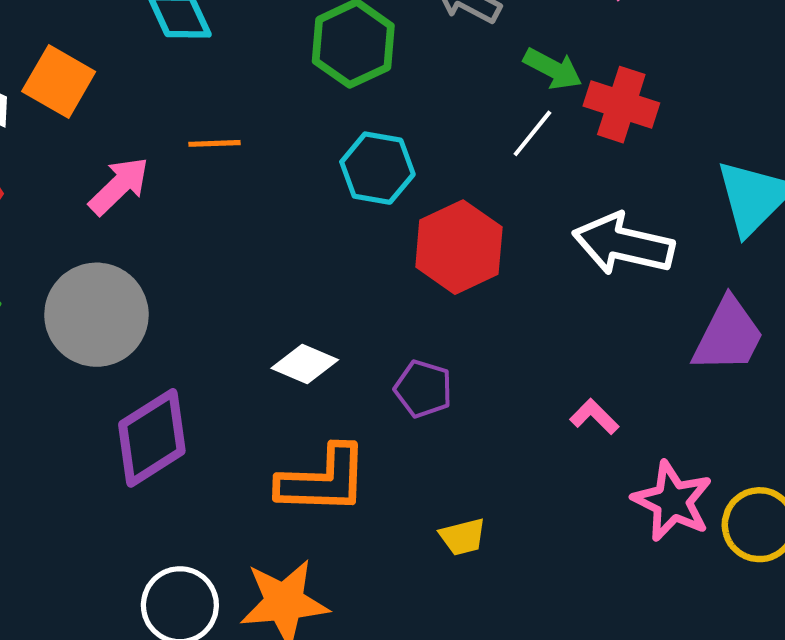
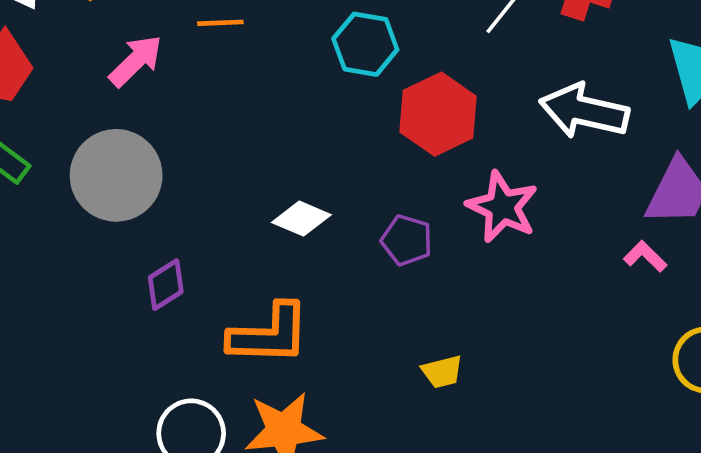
pink L-shape: (594, 417) -> (645, 256), moved
purple diamond: (152, 438) -> (166, 285), size x0.6
orange L-shape: (323, 480) -> (269, 334), moved
pink star: (672, 501) -> (502, 207), moved

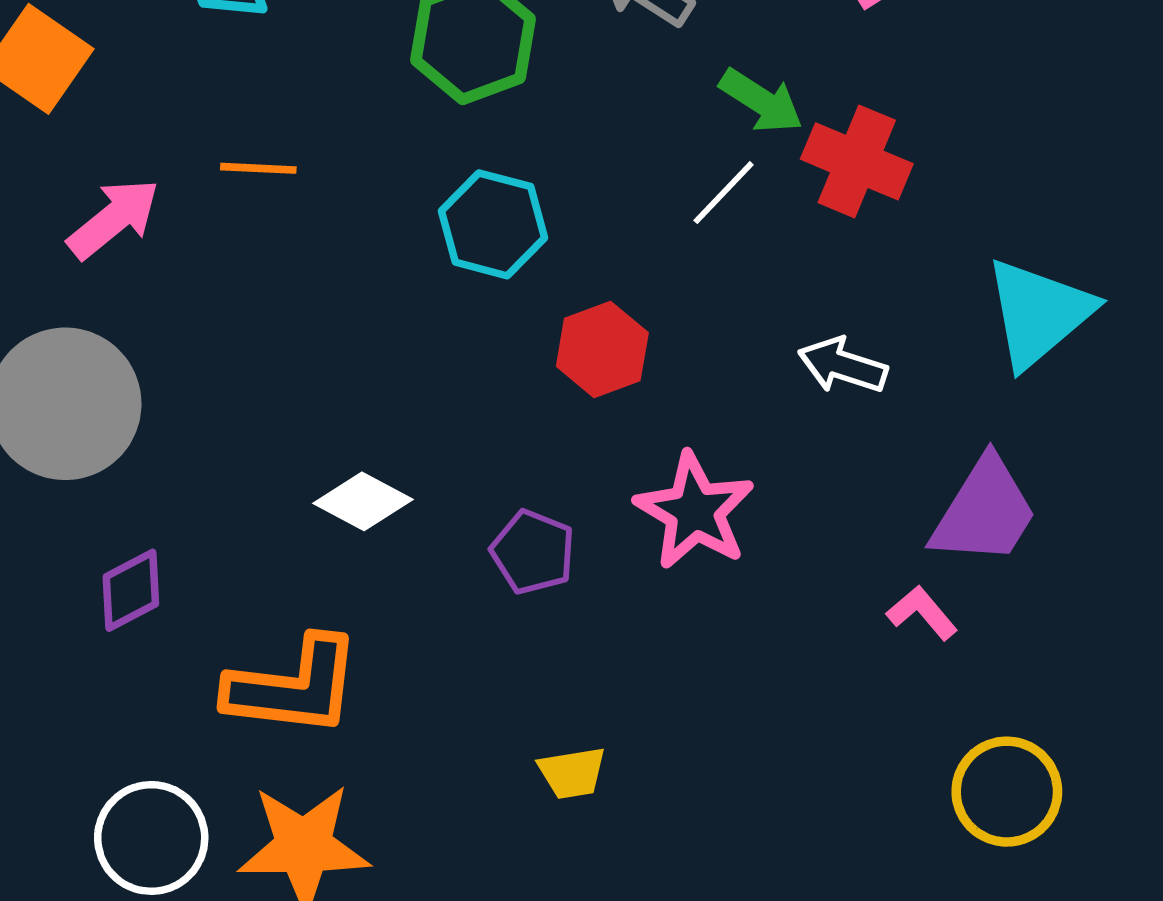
white arrow: (584, 111) -> (843, 365), size x0.6
red hexagon: (438, 114) -> (602, 350), size x0.7

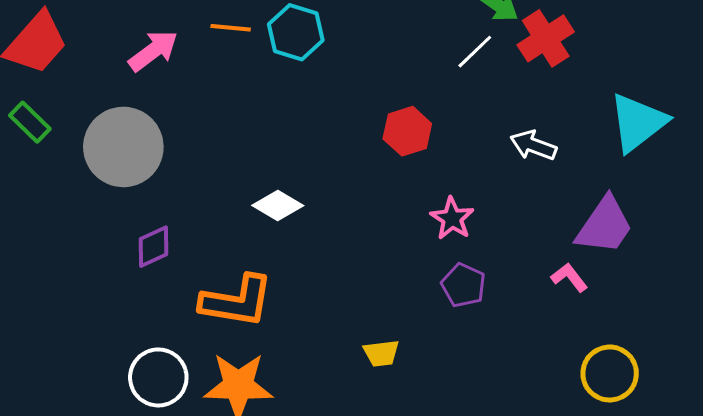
red cross: (857, 161) -> (546, 38), turned 32
cyan hexagon: (493, 224) -> (296, 32), moved
pink star: (695, 511) -> (452, 218), size x0.7
purple pentagon: (533, 552) -> (463, 285), moved

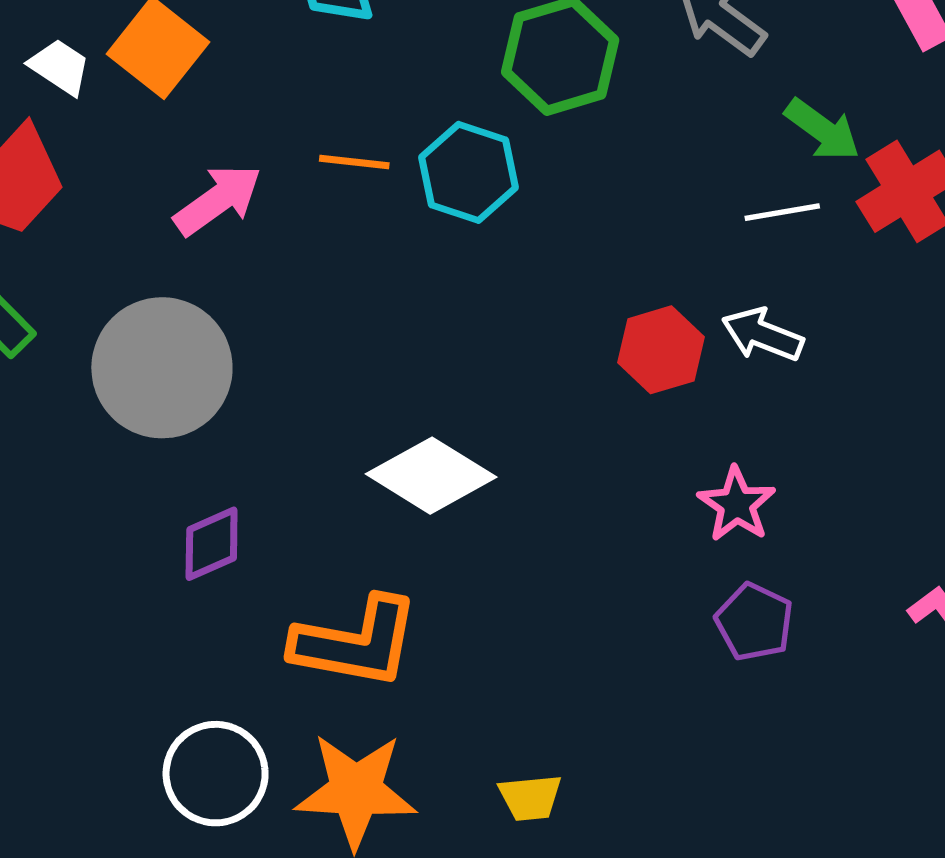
white line: (475, 52) -> (782, 212), turned 33
white arrow: (533, 145) -> (763, 335), moved
white diamond: (278, 205) -> (431, 476), size x1.4
yellow trapezoid: (381, 353) -> (530, 798), moved

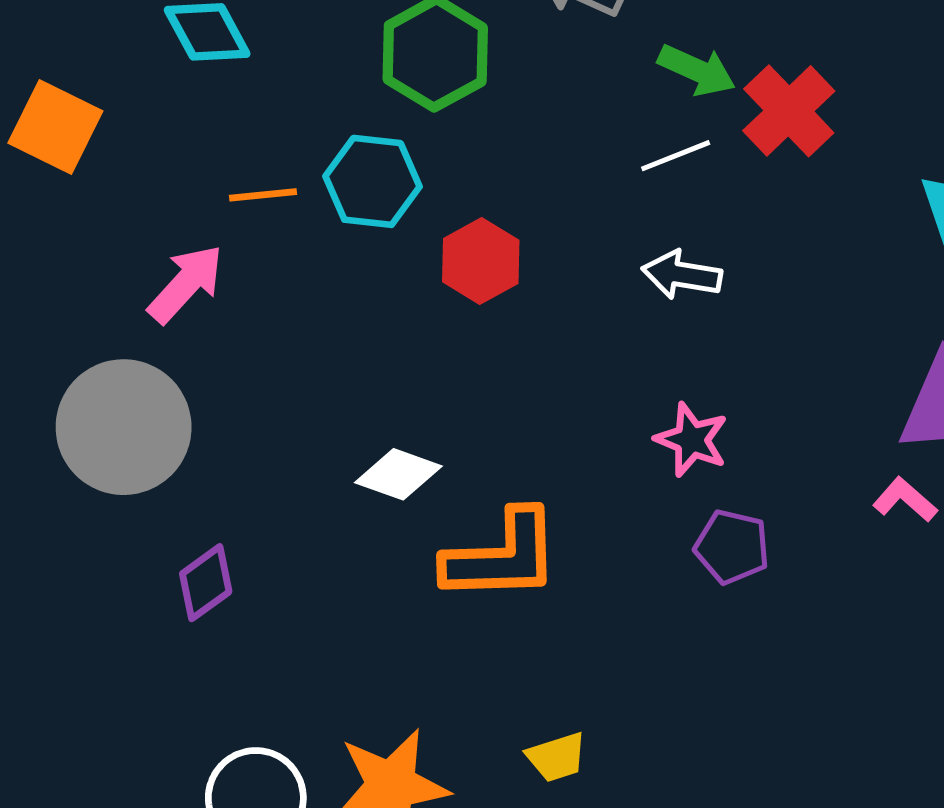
pink arrow: (218, 200) -> (186, 284), moved
red hexagon: (661, 350) -> (481, 261), moved
white diamond: (431, 476) -> (398, 474), size x0.7
orange L-shape: (356, 642) -> (502, 556), moved

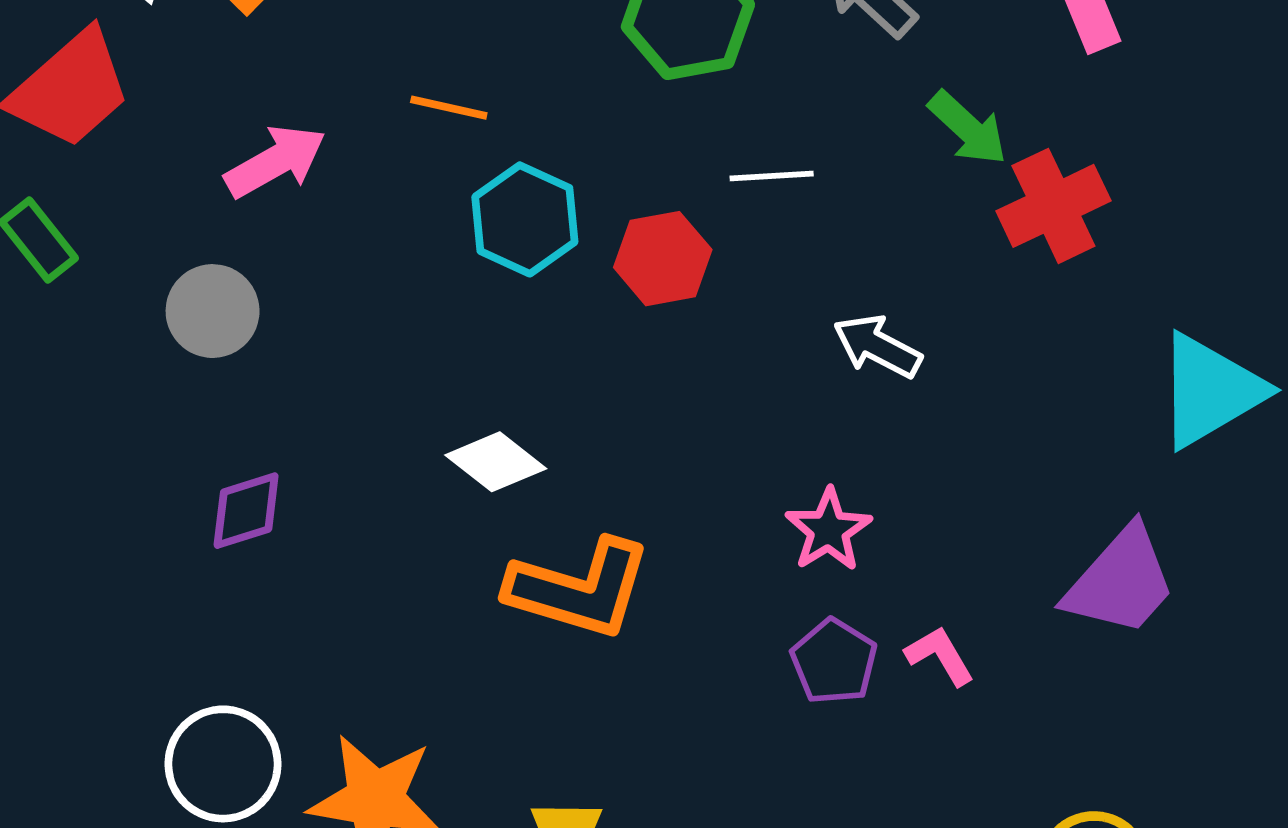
white line: (676, 156) -> (772, 176), moved
cyan hexagon: (372, 181) -> (525, 219), moved
pink arrow: (186, 284) -> (275, 161), moved
gray circle: (124, 427) -> (213, 311), size x0.6
pink L-shape: (905, 500) -> (940, 656), moved

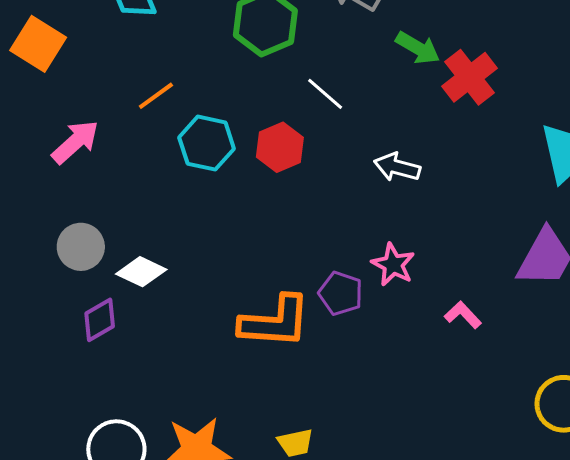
orange line: (449, 108) -> (156, 96), turned -36
white line: (772, 176) -> (325, 94), turned 57
gray circle: (213, 311) -> (81, 247), moved
white diamond: (496, 462) -> (141, 272), moved
purple pentagon: (834, 661) -> (341, 293), moved

